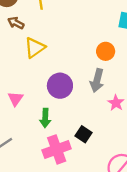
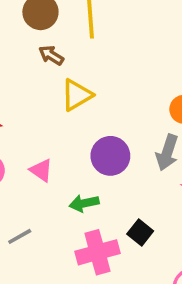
pink triangle: (15, 99) -> (41, 170), turned -35
green arrow: (45, 118) -> (84, 203), turned 72

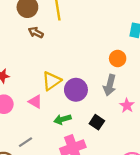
yellow triangle: (77, 95) -> (52, 81), moved
black square: (140, 233) -> (97, 122), moved

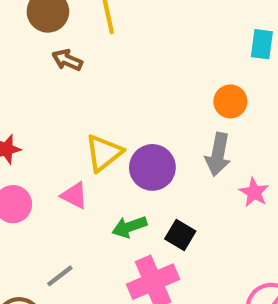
black square: (97, 122) -> (180, 235), moved

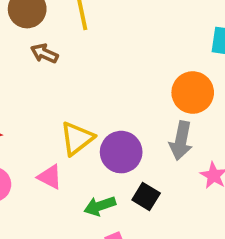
orange circle: (230, 101) -> (193, 93), size x1.4
black square: (180, 235) -> (146, 196), moved

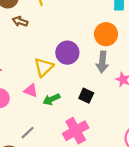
purple circle: (121, 152) -> (67, 53), moved
green arrow: (100, 206) -> (51, 99), moved

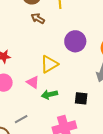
purple circle: (67, 53) -> (75, 41), moved
black square: (86, 96) -> (81, 98), turned -32

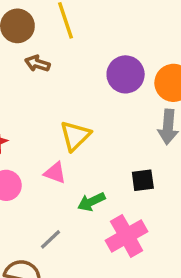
purple circle: (75, 41) -> (126, 74), moved
green arrow: (49, 94) -> (91, 202), moved

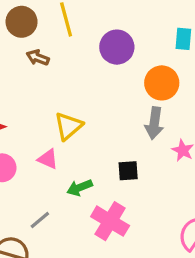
purple circle: (126, 74) -> (117, 47), moved
pink cross: (127, 236) -> (110, 221), turned -33

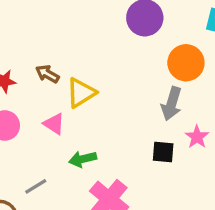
brown arrow: (38, 58) -> (47, 74), moved
black square: (128, 171) -> (163, 152), moved

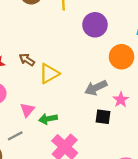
gray arrow: (172, 104) -> (96, 88), moved, turned 45
pink triangle: (54, 124) -> (27, 110), moved, turned 35
pink star: (197, 137) -> (121, 100), moved

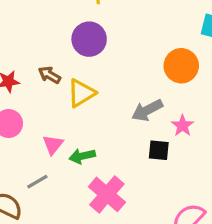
purple circle: (95, 25) -> (89, 39), moved

